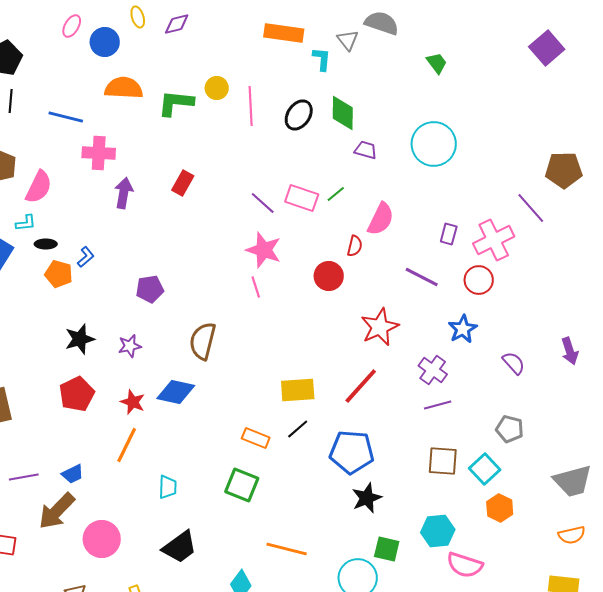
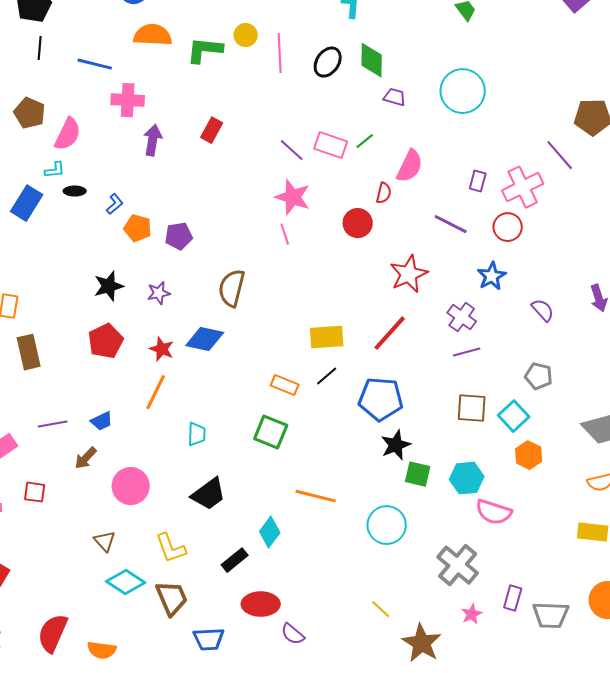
orange pentagon: (59, 274) -> (138, 228), moved
brown arrow: (57, 511) -> (86, 458), size x0.6
green square: (387, 549) -> (418, 474), moved

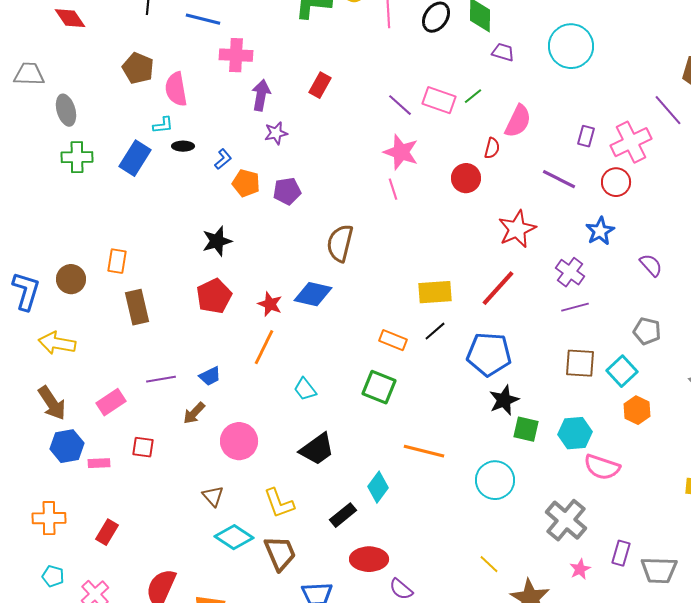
pink semicircle: (68, 134) -> (176, 89), turned 144
purple star: (159, 293) -> (276, 133), moved
cyan trapezoid: (197, 434) -> (305, 389), turned 140

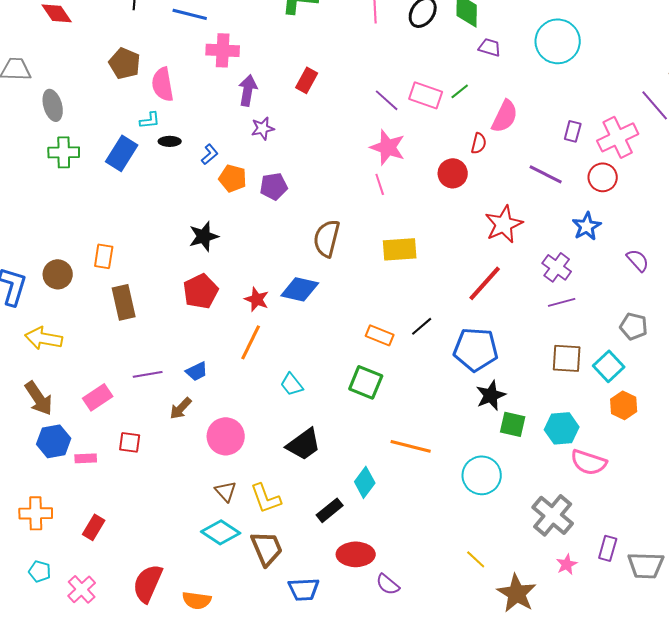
yellow rectangle: (435, 292) -> (400, 249), moved
brown triangle: (213, 496) -> (226, 491), moved

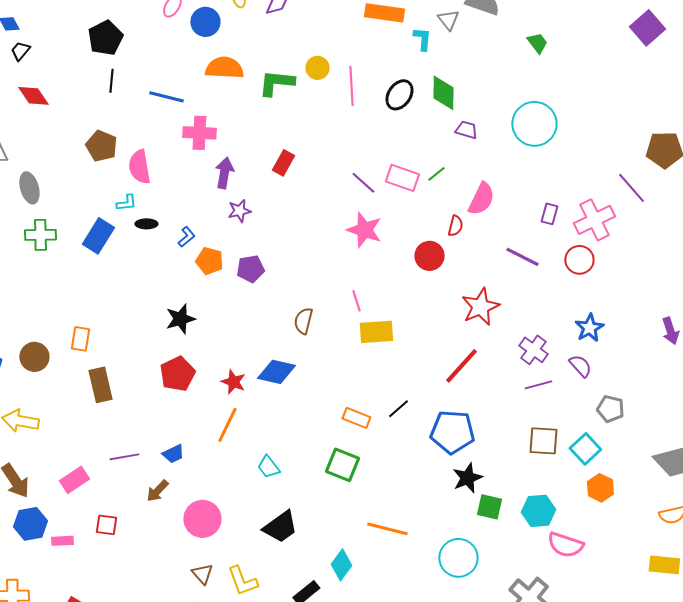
pink line: (380, 184) -> (356, 301), moved
blue star: (587, 226) -> (589, 328), moved
brown semicircle: (327, 238) -> (303, 321), size x0.7
purple semicircle: (638, 260) -> (580, 366), moved

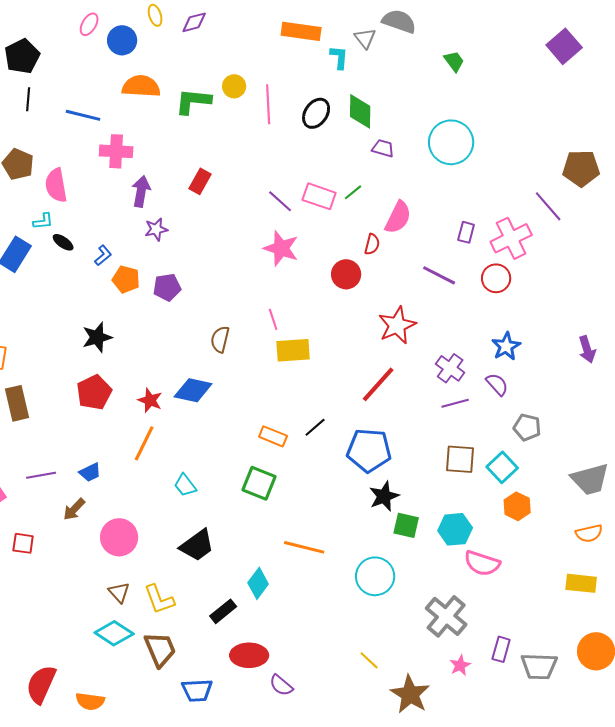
black ellipse: (146, 224) -> (63, 242), turned 35

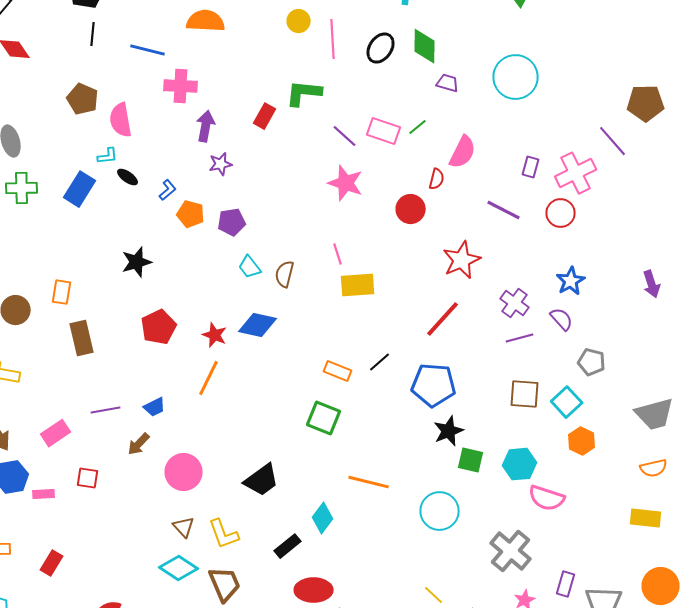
green L-shape: (193, 101) -> (304, 93), moved
black star: (97, 337) -> (137, 262), moved
cyan trapezoid: (185, 485) -> (250, 267), moved

